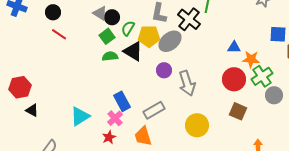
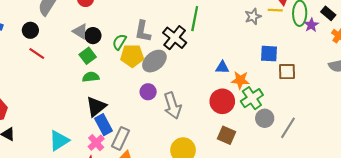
green semicircle: (128, 28) -> (119, 42), moved
black triangle: (133, 51) -> (96, 107), moved, turned 50
gray rectangle: (154, 110) -> (120, 138), moved, turned -35

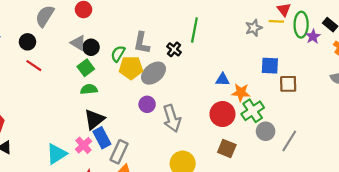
black cross: (175, 38) -> (174, 49), size x0.6
pink cross: (96, 143) -> (84, 145), moved

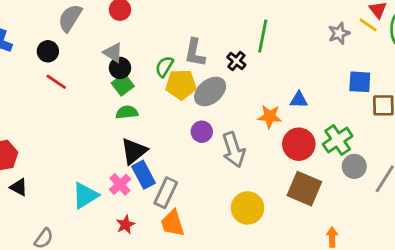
yellow line: (276, 21) -> (368, 25), turned 32
black circle: (91, 47) -> (120, 68), moved
orange star: (241, 92) -> (270, 116), moved
brown square: (227, 148) -> (304, 189), size x1.4

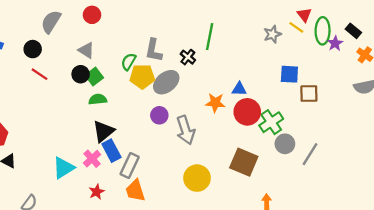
black circle: (120, 68) -> (81, 74), moved
red circle: (299, 144) -> (247, 112), moved

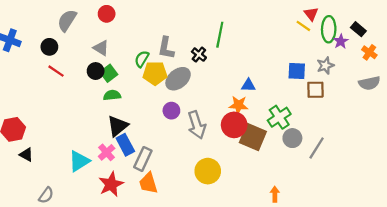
gray star: (272, 34) -> (325, 66), moved
orange star: (215, 103) -> (239, 105), moved
red circle: (247, 112) -> (234, 125), moved
brown square: (244, 162) -> (253, 137), moved
red star: (97, 192) -> (111, 184), size x1.6

